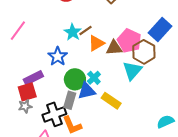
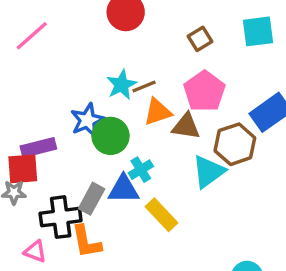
pink line: (18, 31) -> (32, 36), moved
pink pentagon: (129, 41) -> (204, 91), moved
green circle: (75, 79) -> (111, 136), moved

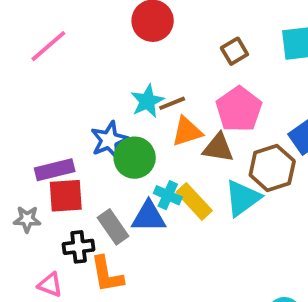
red square: (23, 169) -> (66, 196), moved
cyan cross: (141, 170) -> (168, 195), turned -35
gray rectangle: (92, 199) -> (113, 227), turned -64
yellow rectangle: (162, 215) -> (194, 201), moved
black cross: (61, 217) -> (79, 247), size x0.7

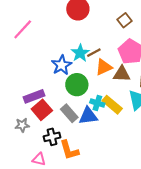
blue star: (109, 140) -> (62, 65), moved
red square: (66, 196) -> (42, 110), turned -30
gray rectangle: (113, 227) -> (69, 113), moved

